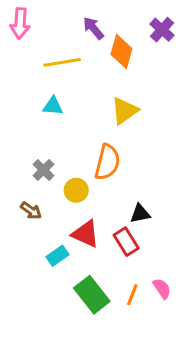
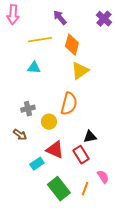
orange diamond: (121, 51) -> (72, 45), moved
gray cross: (43, 170) -> (28, 109), turned 32
pink semicircle: (162, 288) -> (103, 177), moved

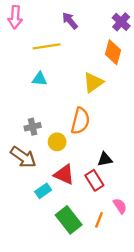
orange diamond: (72, 45) -> (113, 52), moved
brown arrow: (20, 135) -> (23, 157), size x1.6

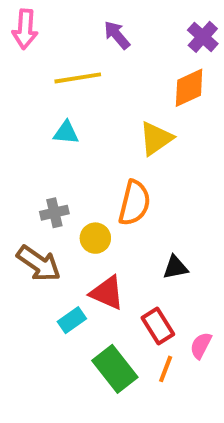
orange diamond: (113, 52) -> (189, 88), turned 50
red rectangle: (94, 180) -> (158, 326), moved
pink semicircle: (120, 206) -> (201, 346), turned -119

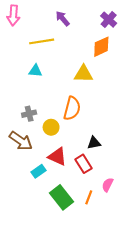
yellow triangle: (156, 138) -> (83, 74), turned 36
red rectangle: (158, 326) -> (83, 164), moved

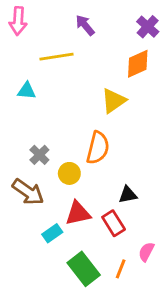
cyan triangle: (35, 71) -> (27, 91), moved
yellow triangle: (83, 74) -> (114, 101), turned -36
gray cross: (29, 114) -> (39, 155), turned -32
red triangle: (57, 157) -> (78, 213), turned -36

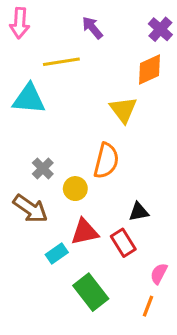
cyan triangle: (27, 91) -> (29, 99), size x1.6
yellow triangle: (114, 101) -> (123, 110), turned -32
orange line: (121, 269) -> (148, 306), moved

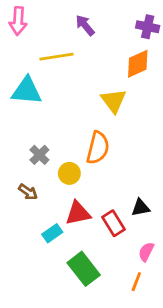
purple cross: (160, 29) -> (148, 27), turned -30
brown arrow: (30, 209) -> (28, 192), size x0.6
black triangle: (139, 212) -> (141, 208), moved

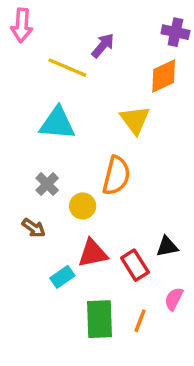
purple arrow: (85, 25) -> (103, 46), moved, turned 80
yellow line: (57, 57) -> (67, 68), turned 32
cyan triangle: (27, 91) -> (57, 123), moved
green rectangle: (84, 269) -> (99, 319), turned 36
orange line: (136, 282) -> (140, 321), moved

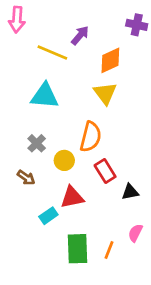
orange diamond: (164, 76) -> (110, 60), moved
red rectangle: (135, 265) -> (105, 171), moved

